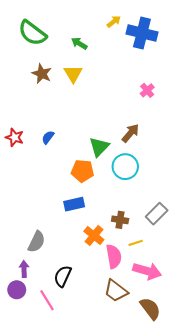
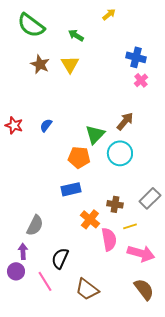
blue cross: (142, 33) -> (136, 57), moved, size x0.7
brown trapezoid: (116, 291) -> (87, 289), moved

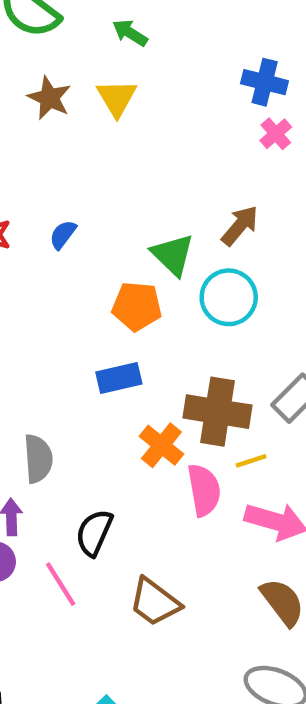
green triangle: (95, 134) -> (173, 255), turned -30
brown cross: (115, 204) -> (217, 412), size x1.8
gray semicircle: (35, 225) -> (38, 459), turned -30

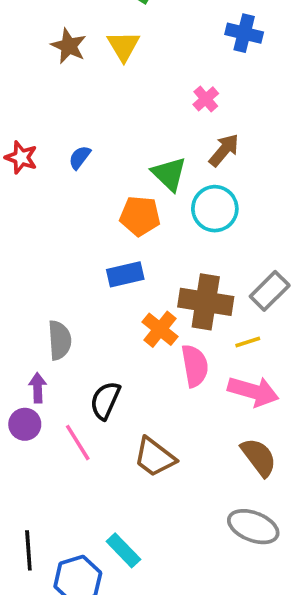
pink cross: (276, 134) -> (206, 99), moved
yellow line: (251, 461) -> (248, 342), moved

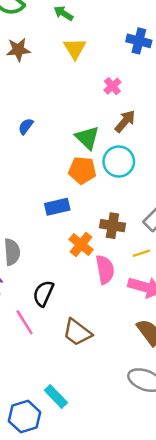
brown star: (69, 46) -> (18, 50), turned -30
yellow triangle: (123, 46) -> (75, 48), moved
orange pentagon: (140, 216) -> (82, 170), moved
brown cross: (206, 302) -> (112, 226), size x0.7

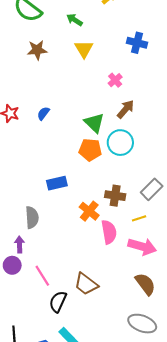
blue rectangle: (57, 207) -> (57, 183), moved
black semicircle: (43, 293) -> (58, 302), moved

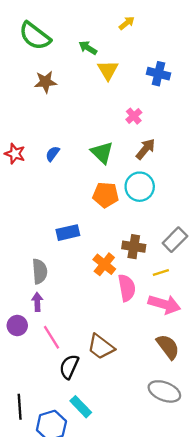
yellow triangle: (84, 49) -> (108, 70), moved
green triangle: (94, 123) -> (102, 153), moved
purple arrow: (19, 244) -> (37, 302), moved

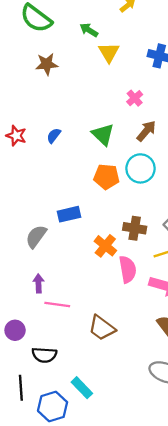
gray semicircle: (40, 271) -> (36, 236), moved, turned -140
purple circle: (17, 326) -> (15, 330), moved
pink line: (51, 337) -> (57, 304), moved, turned -50
black semicircle: (69, 367) -> (44, 355), moved, turned -110

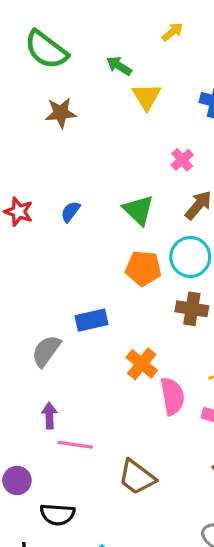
brown cross: (135, 228) -> (192, 309), moved

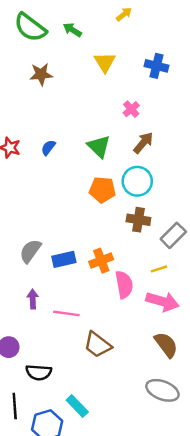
green arrow: (119, 66) -> (72, 30), moved
blue rectangle: (91, 320) -> (64, 259), moved
orange cross: (142, 364) -> (101, 261), turned 30
pink line: (75, 445) -> (66, 313), moved

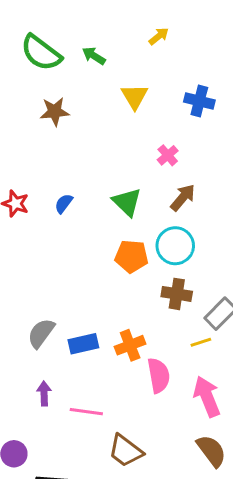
yellow line: (159, 269) -> (201, 342), moved
pink arrow: (162, 301) -> (207, 397), turned -128

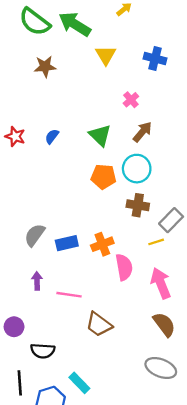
green arrow: (94, 56) -> (75, 24), size x1.8

